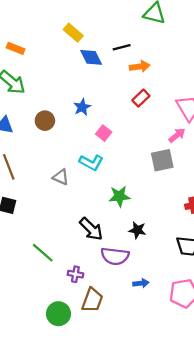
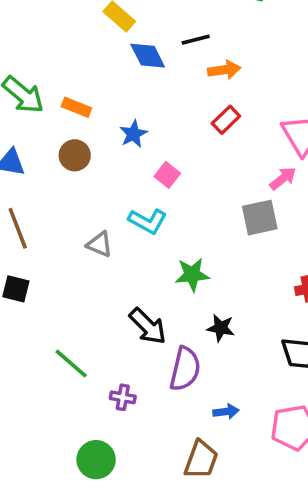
orange rectangle: (16, 48) -> (76, 107), moved
purple semicircle: (115, 256) -> (185, 369), turned -84
brown trapezoid: (92, 300) -> (201, 460), moved

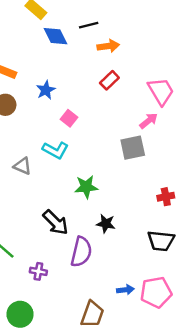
blue arrow: (226, 412) -> (125, 290), moved

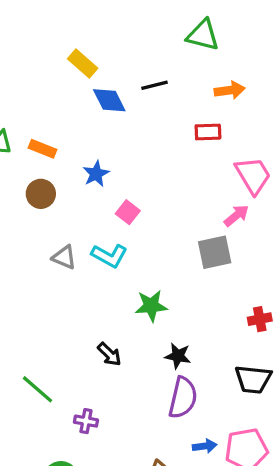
orange arrow: (108, 46) -> (230, 90), moved
red rectangle: (109, 80) -> (208, 132), moved, turned 42
gray triangle: (22, 166) -> (64, 257), moved
black arrow: (56, 222) -> (109, 354), size x0.7
purple semicircle: (81, 252) -> (183, 398), moved

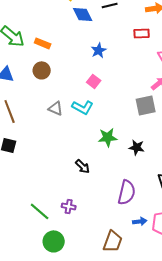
blue star: (96, 174) -> (99, 50), moved
black star: (178, 356) -> (137, 147), moved
green line: (38, 389) -> (40, 211), moved

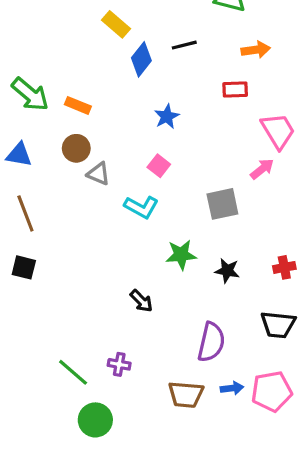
blue diamond: (83, 14) -> (141, 59), turned 65
gray square: (146, 105) -> (222, 204), moved
gray triangle: (56, 108) -> (98, 174), moved
brown trapezoid: (113, 241) -> (186, 395), moved, turned 75

